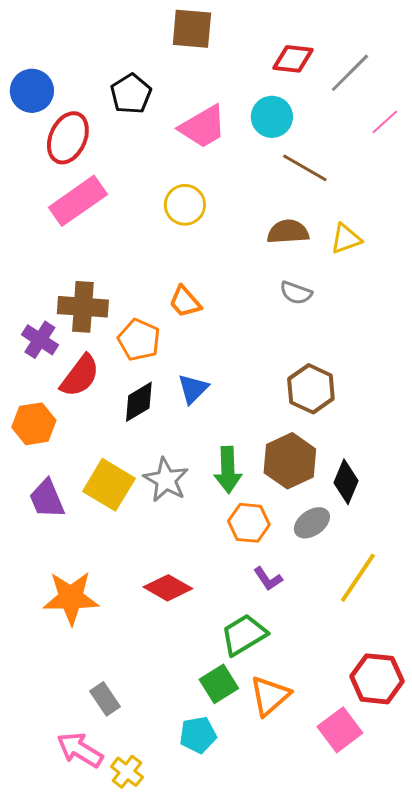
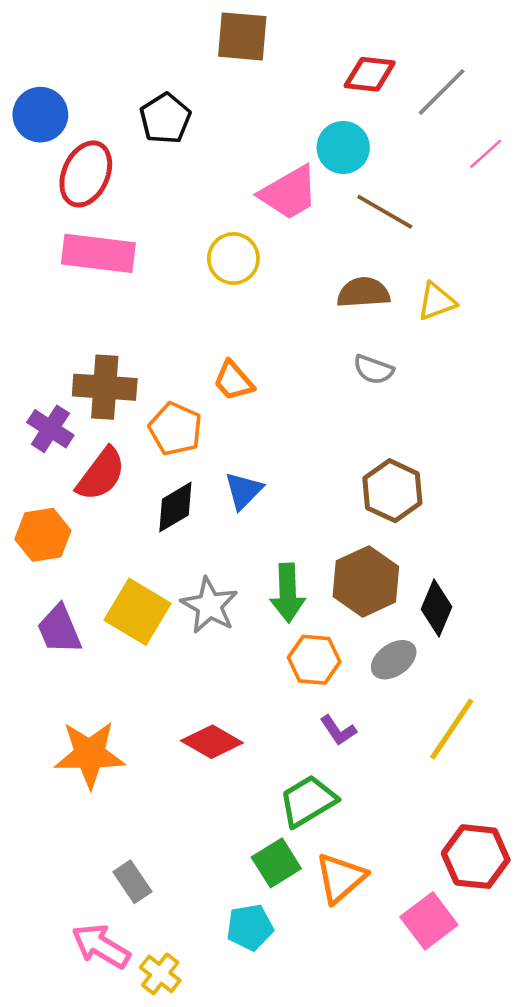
pink trapezoid: (203, 127) -> (289, 193), moved
pink rectangle: (78, 201) -> (98, 253), turned 42

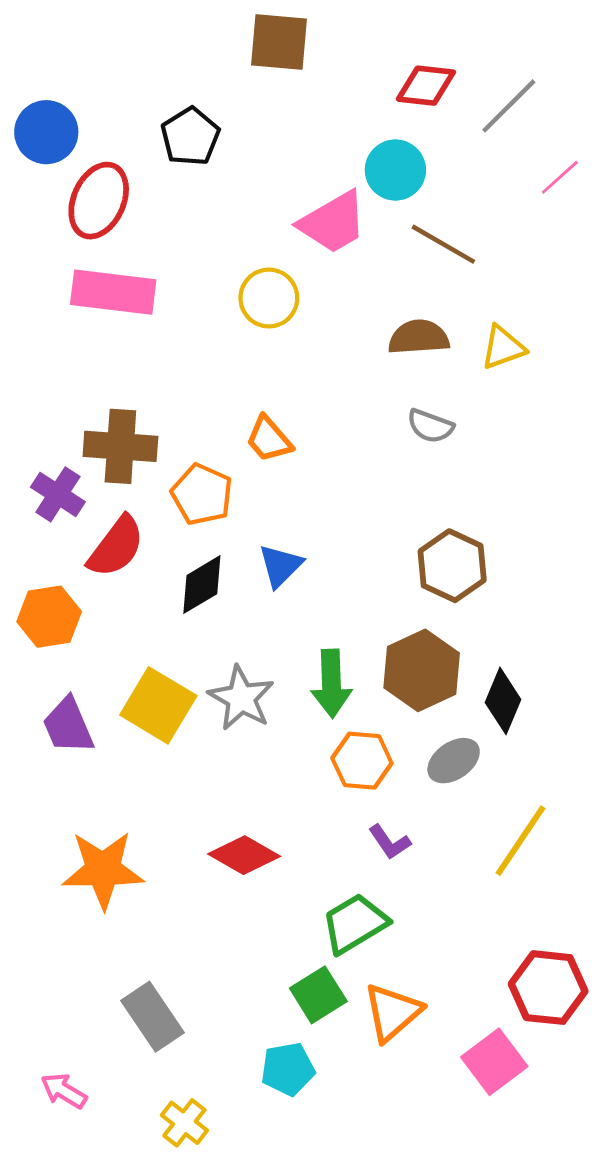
gray rectangle: (132, 882) -> (152, 1017), size x1.4
pink arrow: (101, 946) -> (64, 1091), moved, size x0.7

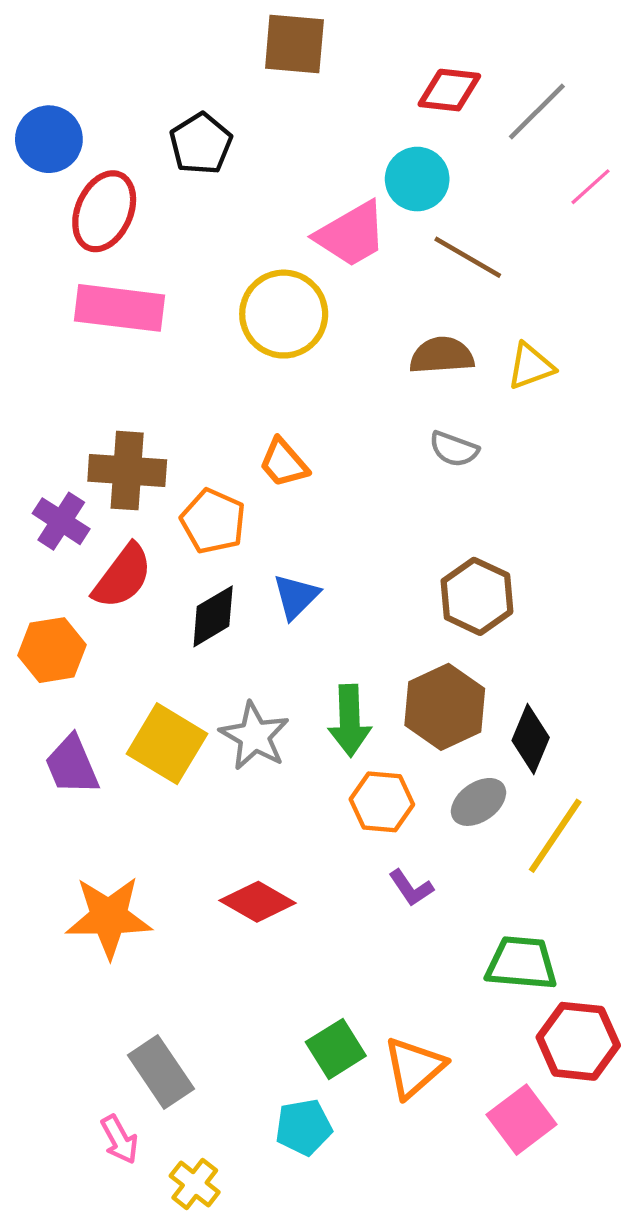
yellow circle: (269, 298) -> (284, 314), size x1.4
yellow line: (520, 841) -> (555, 836), moved
green trapezoid: (355, 924) -> (521, 963), moved, turned 36
pink arrow: (64, 1091) -> (119, 1140), moved, turned -150

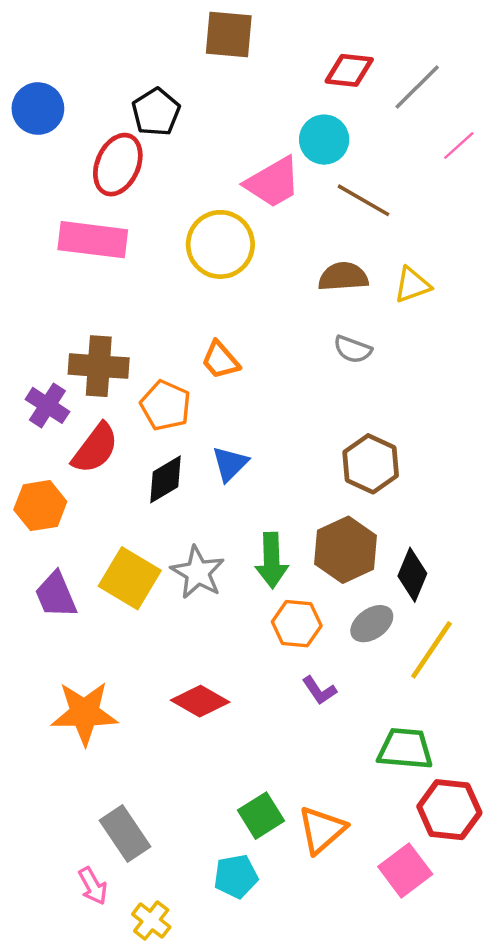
red ellipse: (104, 211) -> (118, 165), moved

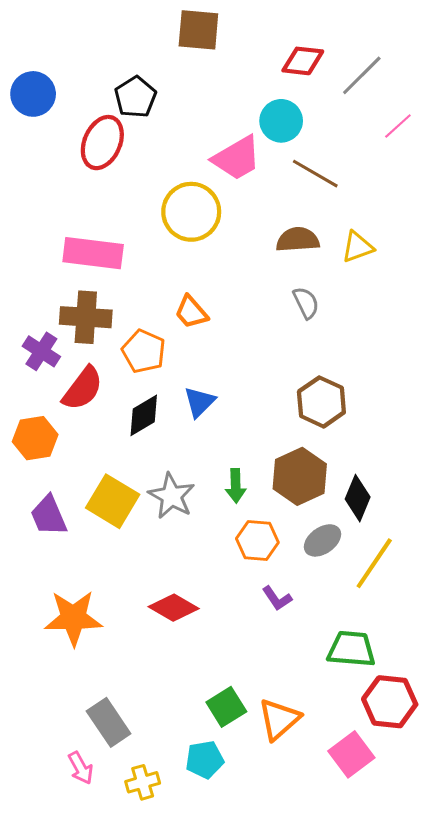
pink rectangle: (93, 240) -> (93, 253), moved
gray semicircle: (353, 349) -> (306, 303), turned -136
green arrow: (272, 560) -> (236, 486), size x0.7
yellow cross: (151, 921) -> (143, 782), moved, turned 36

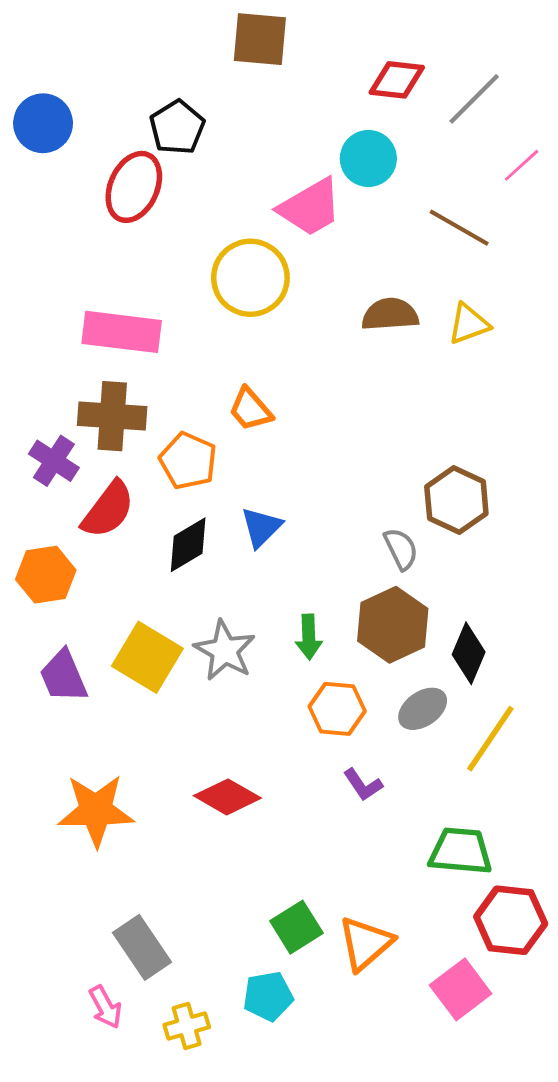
brown line: (315, 174) -> (459, 228), moved
gray semicircle: (306, 303) -> (401, 549), moved
brown hexagon: (321, 402) -> (456, 500), moved

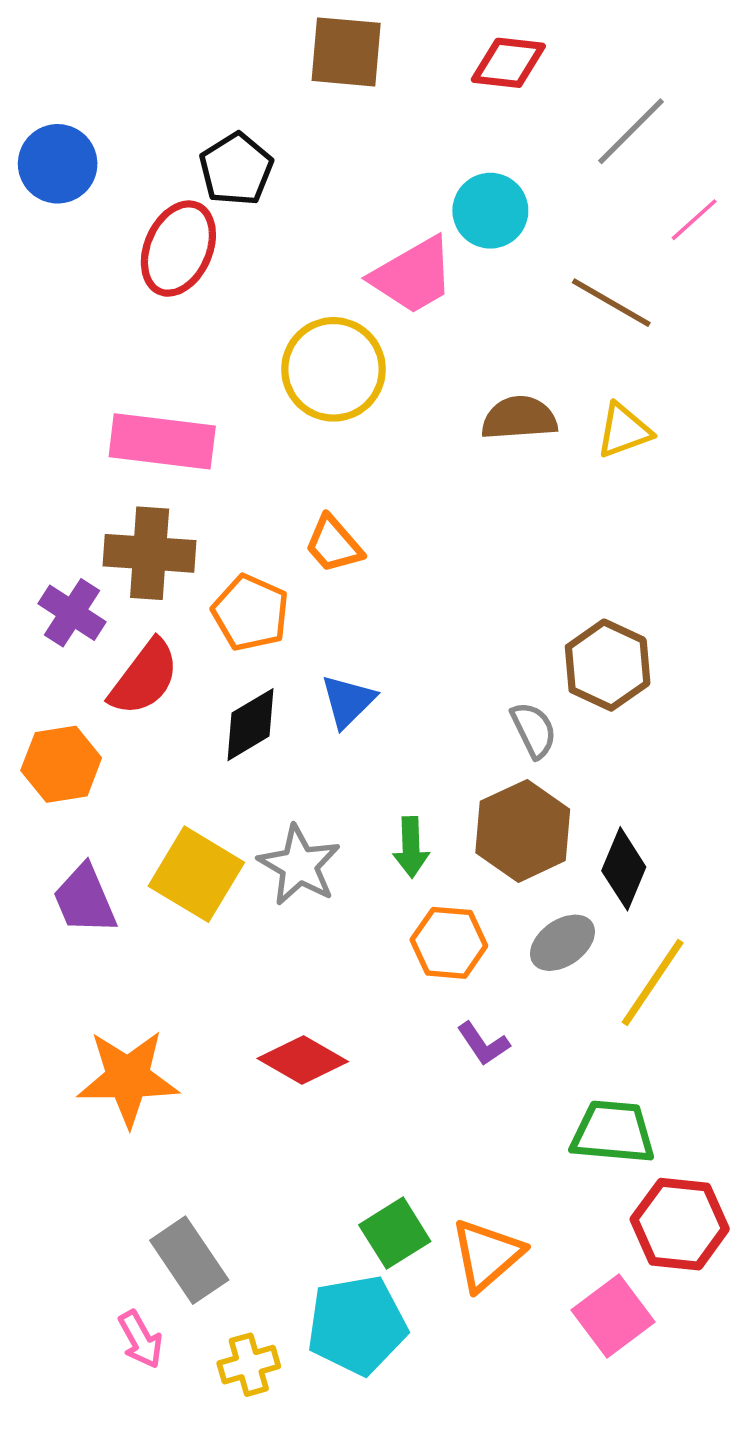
red diamond: (397, 80) -> (508, 63), moved
cyan pentagon: (268, 996) -> (357, 1325), size x1.5

